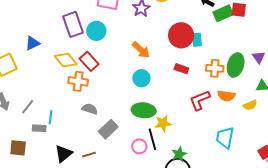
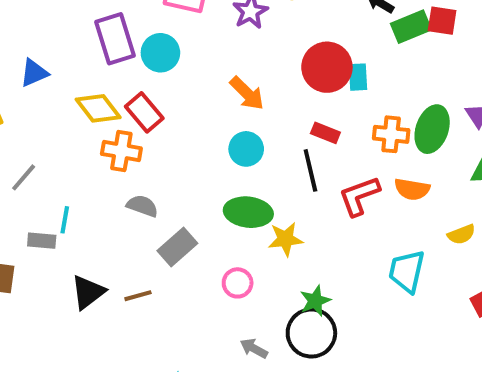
yellow semicircle: (250, 105) -> (461, 234), moved
gray line: (28, 107) -> (24, 177), moved
black line: (152, 139) -> (310, 170), moved

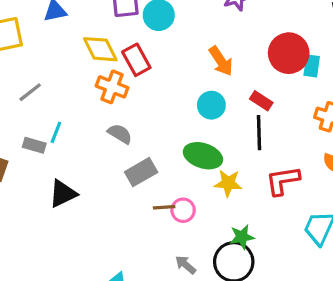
red rectangle: (325, 133) -> (261, 101), moved
red L-shape: (359, 196) -> (283, 181), moved
brown line: (138, 296) -> (164, 207), moved

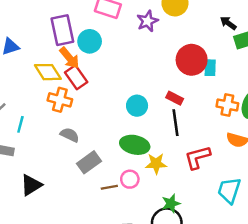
orange arrow: (221, 61) -> (69, 58), moved
cyan line: (56, 132) -> (20, 124), moved
pink circle: (183, 210) -> (130, 179), moved

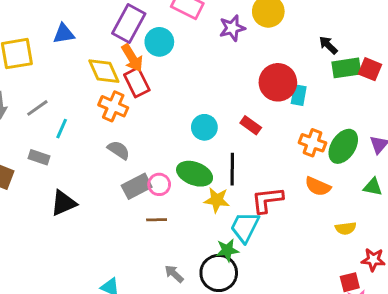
purple rectangle: (62, 30) -> (129, 23), turned 32
black line: (175, 123) -> (232, 169), moved
pink circle: (130, 179) -> (159, 184), moved
cyan trapezoid: (229, 190) -> (245, 227), moved

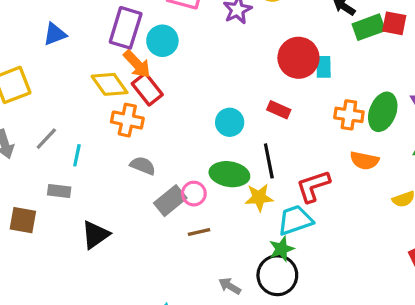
blue triangle: (64, 34) -> (55, 34), moved
cyan trapezoid: (245, 227) -> (295, 220), turned 56

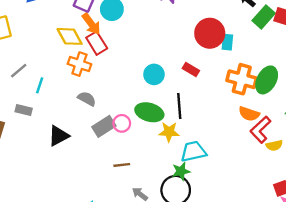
green rectangle: (369, 27) -> (264, 17), turned -35
orange cross: (349, 115) -> (242, 79), size x1.4
red L-shape: (313, 186) -> (260, 130), moved, turned -32
brown line: (199, 232) -> (122, 165), moved
black triangle: (95, 235) -> (58, 136), moved

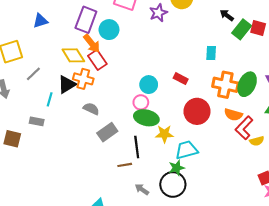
red circle: (210, 33) -> (197, 111), moved
gray line: (19, 71) -> (33, 74), moved
black line: (179, 106) -> (137, 147), moved
pink circle: (122, 123) -> (141, 102), moved
black triangle: (58, 136) -> (67, 84), moved

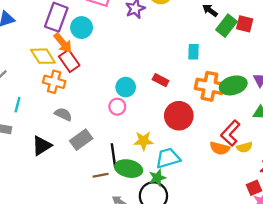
black triangle: (67, 84) -> (42, 146), moved
green ellipse: (247, 84) -> (233, 85), turned 50
orange semicircle: (233, 115) -> (220, 148), moved
green ellipse: (146, 118) -> (129, 169), moved

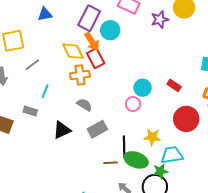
orange cross: (54, 82) -> (80, 75), turned -30

